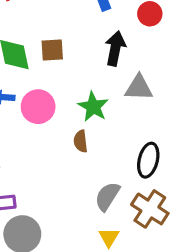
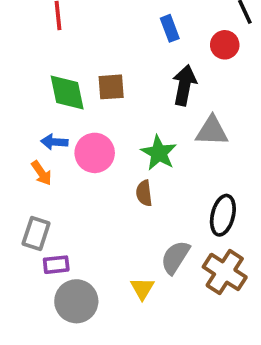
yellow triangle: (109, 237) -> (142, 288), moved

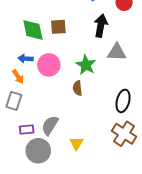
gray rectangle: (36, 234) -> (14, 101), moved
gray semicircle: (175, 257) -> (50, 125), moved

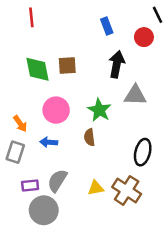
blue arrow: (26, 59) -> (49, 142), moved
brown cross: (124, 134) -> (127, 190), moved
yellow triangle: (76, 143) -> (96, 188), moved, turned 48

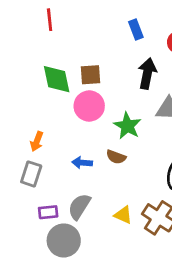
pink circle: (56, 110) -> (89, 106), moved
orange arrow: (20, 124) -> (37, 141), turned 56
brown semicircle: (89, 137) -> (116, 157), turned -63
blue arrow: (49, 142) -> (82, 163), moved
yellow triangle: (96, 188) -> (123, 215), turned 35

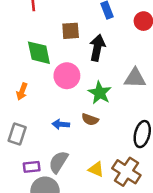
black arrow: (147, 73) -> (97, 48), moved
brown square: (91, 75) -> (71, 31), moved
orange arrow: (37, 141) -> (22, 92), moved

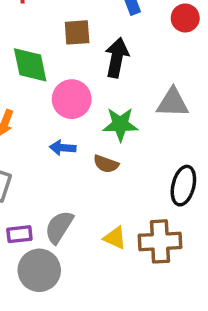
green star: (100, 93) -> (120, 124), turned -30
blue arrow: (61, 124) -> (63, 148), moved
brown cross: (126, 172) -> (160, 241), turned -36

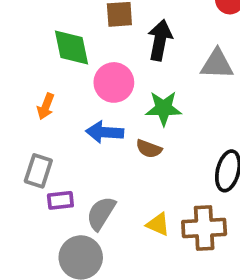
gray triangle: (173, 103) -> (217, 64), moved
blue arrow: (63, 148) -> (105, 132), size x1.4
purple rectangle: (19, 234) -> (60, 200), moved

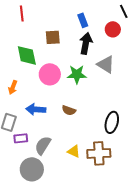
black arrow: (160, 40) -> (86, 43), moved
gray triangle: (217, 64) -> (106, 64), turned 30
green star: (164, 108) -> (77, 74), moved
blue arrow: (105, 132) -> (36, 109), moved

